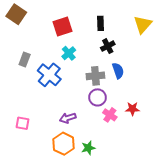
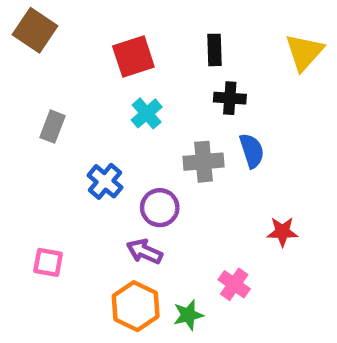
black cross: (108, 46) -> (230, 98), turned 32
blue cross: (49, 75) -> (105, 181), moved, size x0.7
purple circle: (98, 97) -> (160, 208), moved
pink cross: (110, 115) -> (234, 284), moved
purple arrow: (68, 118) -> (144, 251), turned 42

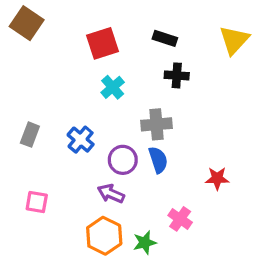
black rectangle: (214, 50) -> (165, 38), turned -70
gray rectangle: (52, 127) -> (30, 135), moved
blue semicircle: (252, 151) -> (158, 160), moved

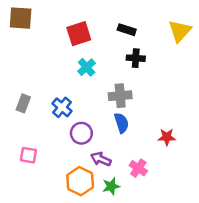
brown square: (27, 23) -> (21, 18), turned -30
purple circle: (123, 160) -> (81, 133), moved
purple arrow: (111, 194) -> (101, 159), moved

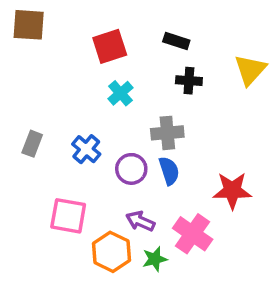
yellow triangle: (180, 31) -> (250, 70), moved
purple circle: (81, 133) -> (131, 169), moved
red star: (167, 137) -> (232, 191), size x1.5
pink square: (28, 155) -> (68, 216), moved, size x1.5
pink cross: (138, 168) -> (193, 234), size x1.5

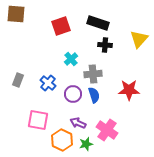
black rectangle: (176, 41) -> (98, 23), size x1.5
cyan cross: (120, 93) -> (71, 59), moved
red star: (232, 191) -> (129, 90), moved

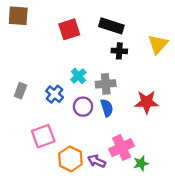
cyan cross: (71, 59) -> (78, 76), moved
pink square: (38, 120) -> (43, 136), turned -30
purple arrow: (78, 123) -> (97, 161), moved
pink cross: (107, 130) -> (122, 148), turned 30
green star: (86, 144) -> (141, 163), moved

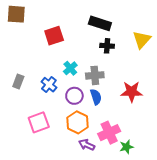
red square: (69, 29) -> (54, 36), moved
orange hexagon: (70, 159) -> (77, 122), moved

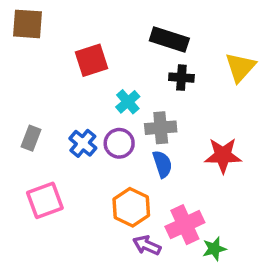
cyan cross: (70, 68) -> (128, 102), moved
purple circle: (74, 96) -> (119, 143), moved
pink square: (39, 122) -> (45, 200), moved

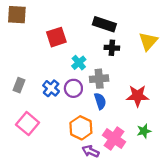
pink square: (45, 200) -> (28, 124), turned -30
pink cross: (185, 225) -> (114, 138), turned -30
green star: (214, 249) -> (144, 131), moved

